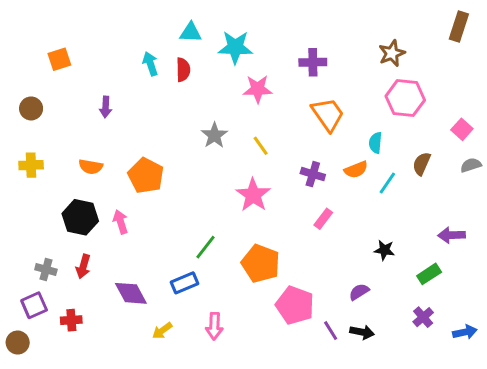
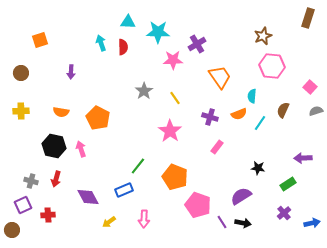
purple cross: (313, 62) -> (197, 44), moved, turned -30
purple semicircle: (359, 292) -> (241, 196), size x1.5

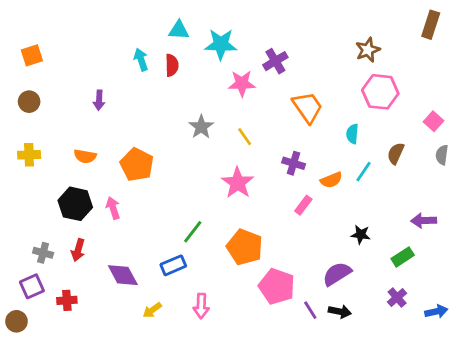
orange square: (40, 40) -> (32, 55), moved
gray semicircle: (316, 111) -> (442, 155), turned -64
orange semicircle: (239, 114) -> (331, 180), moved

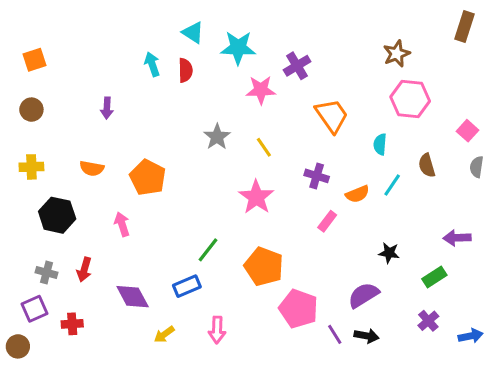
cyan triangle: (179, 30) -> (193, 33), turned 30
brown semicircle: (396, 153) -> (427, 165), turned -40
black hexagon: (75, 204) -> (57, 215), moved

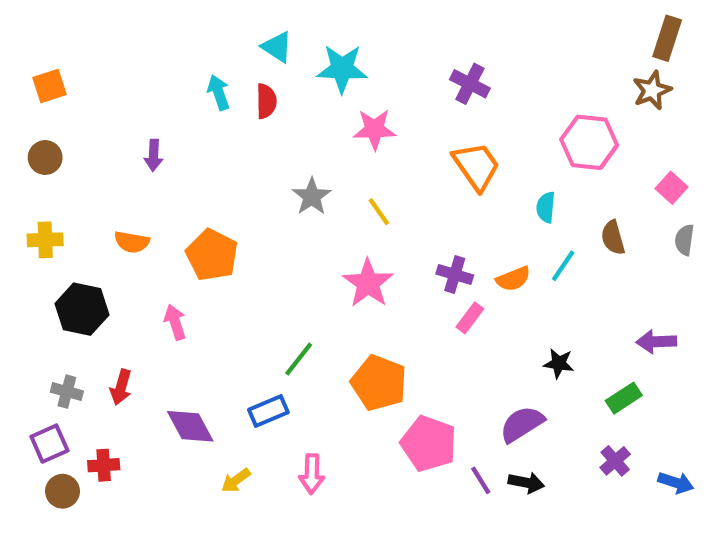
brown star: (397, 54) -> (652, 90), moved
purple cross: (297, 66) -> (470, 84), moved, turned -32
purple cross: (317, 176) -> (455, 275), moved
blue arrow: (471, 336) -> (676, 483), turned 30
brown circle: (18, 346) -> (62, 491), moved

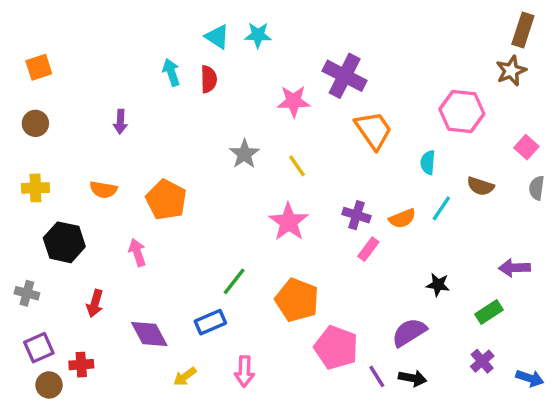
cyan star: (342, 69) -> (258, 35), moved, size x0.7
purple cross: (470, 84) -> (345, 76), moved, size x1.4
brown semicircle: (613, 238) -> (480, 186), turned -56
gray cross: (67, 392) -> (27, 293), moved

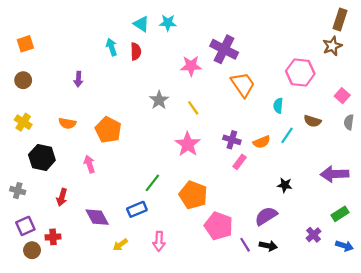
yellow cross: (35, 188) -> (23, 122), turned 35
purple arrow: (514, 268) -> (334, 174), size x1.4
green rectangle: (489, 312) -> (340, 214), moved

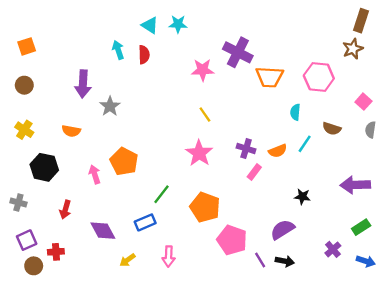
purple arrow: (78, 79) -> (83, 84), size x1.6
orange trapezoid: (243, 85) -> (270, 77), moved, turned 128
gray star: (159, 100) -> (110, 106), moved
orange pentagon: (108, 130) -> (124, 161), moved

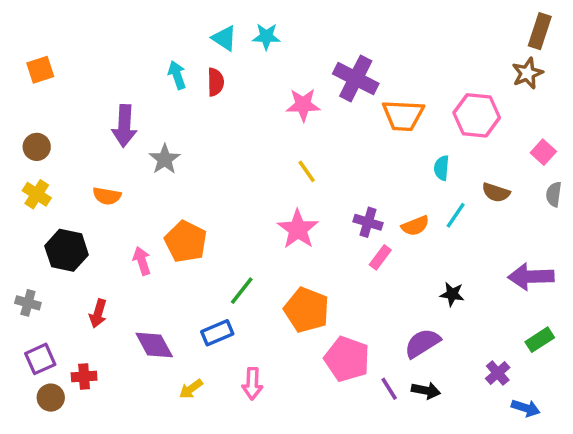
brown circle: (24, 85) -> (37, 147), moved
blue arrow: (366, 261) -> (526, 408), moved

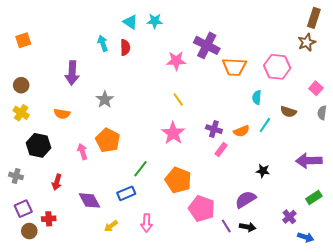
gray star: (165, 159) -> (105, 99), moved

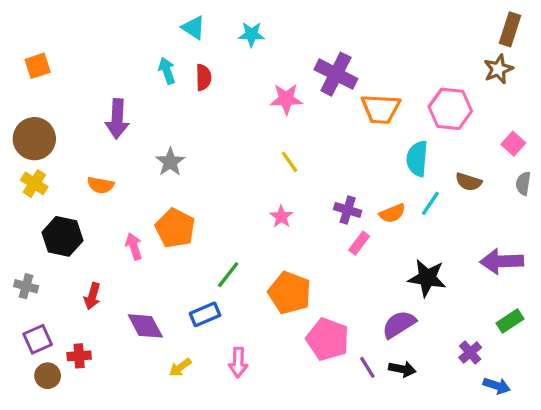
cyan triangle: (130, 22) -> (193, 28), moved
brown circle: (21, 85) -> (34, 139), size x1.6
cyan semicircle: (257, 97) -> (417, 159), size x1.5
pink star: (173, 133) -> (281, 217), size x0.6
black star: (263, 171) -> (427, 278), size x1.6

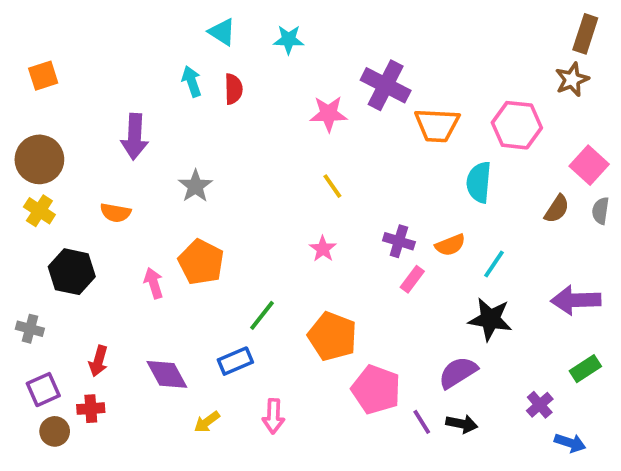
pink square: (513, 144) -> (589, 165), size x1.4
brown semicircle: (469, 182) -> (557, 209), moved, turned -75
cyan line: (430, 203) -> (494, 264), moved
red arrow: (92, 296) -> (98, 361), moved

